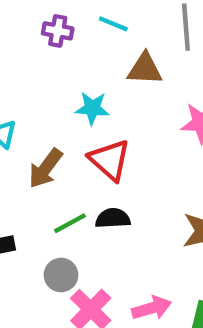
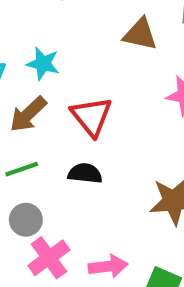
cyan star: (92, 108) -> (43, 64), moved
green line: (70, 223) -> (22, 169), moved

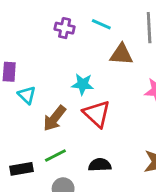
cyan star: (43, 64) -> (83, 84), moved
black semicircle: (85, 173) -> (100, 165), moved

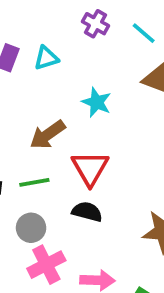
cyan triangle: (27, 95) -> (46, 58), moved, turned 42
red triangle: (97, 114) -> (90, 168), moved

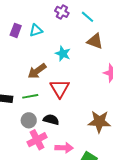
black semicircle: (87, 212) -> (51, 120), moved

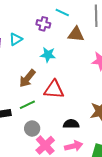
purple cross: (62, 12) -> (43, 24), moved
red triangle: (60, 88) -> (54, 90), turned -40
black semicircle: (51, 120) -> (71, 124), moved

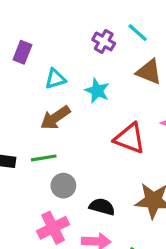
cyan triangle: (16, 39) -> (55, 79), moved
red triangle: (54, 90) -> (130, 138), moved
gray circle: (32, 129) -> (63, 186), moved

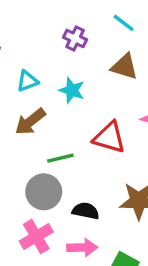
cyan line: (138, 33) -> (124, 23), moved
green line: (44, 158) -> (60, 158), moved
gray circle: (63, 186) -> (44, 192), size x1.4

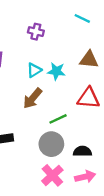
purple cross: (75, 38) -> (36, 32), moved
brown triangle: (124, 67) -> (89, 60), moved
cyan triangle: (27, 81) -> (34, 70), moved

